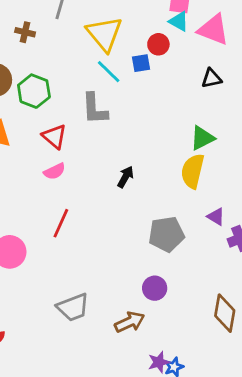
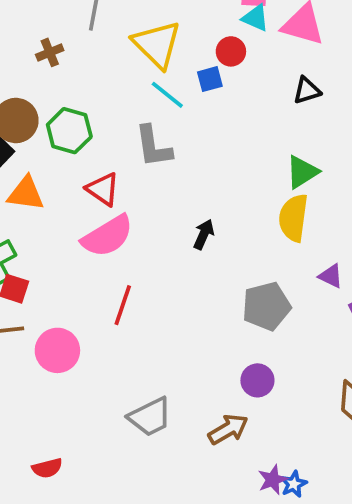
brown cross: (25, 32) -> (50, 52), turned -30
pink semicircle: (55, 171) -> (107, 236), size x1.8

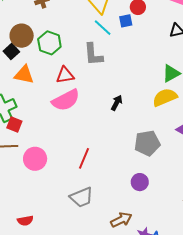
red triangle: (103, 189) -> (65, 75), turned -48
yellow semicircle: (293, 218) -> (165, 97), turned 55
red line: (123, 305) -> (84, 158), moved
brown arrow: (228, 429) -> (121, 220), moved

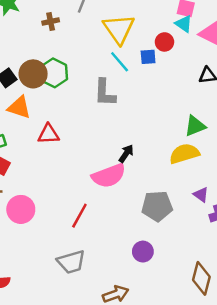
brown circle: (22, 36) -> (33, 74), moved
red triangle: (65, 75) -> (49, 134), moved
pink semicircle: (66, 100) -> (109, 176), moved

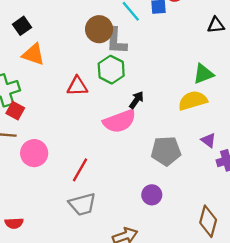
green hexagon: (54, 73) -> (111, 70), moved
brown circle: (33, 74) -> (99, 29), moved
red triangle: (49, 134) -> (77, 86), moved
red line: (79, 216) -> (80, 170), moved

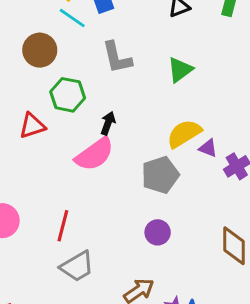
gray L-shape: (116, 41) -> (117, 58), moved
yellow semicircle: (193, 101) -> (184, 134), moved

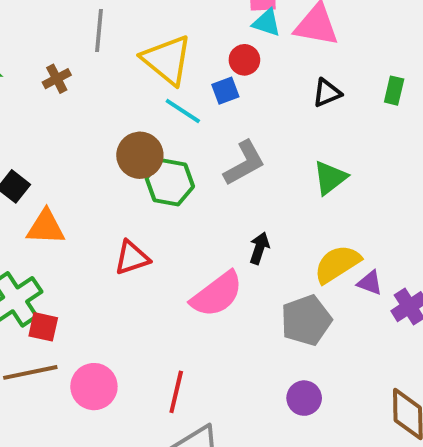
gray L-shape: (117, 58) -> (244, 163), turned -105
green hexagon: (68, 95) -> (170, 182), moved
black arrow: (108, 123) -> (259, 248), moved

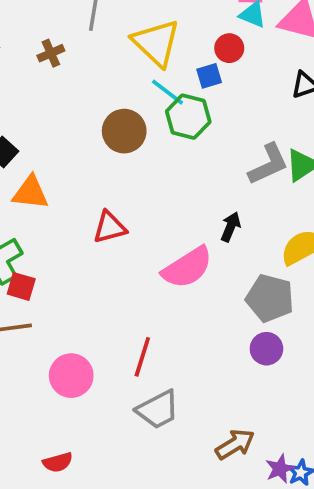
gray L-shape: (244, 163) -> (268, 164), moved
green hexagon: (170, 182) -> (188, 117), moved
gray pentagon: (306, 320) -> (270, 298), turned 30
pink circle: (94, 387) -> (71, 376), moved
purple circle: (304, 398) -> (266, 349), moved

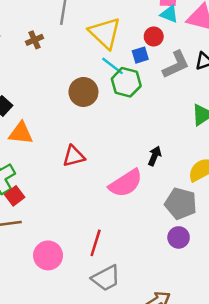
gray L-shape: (268, 164) -> (176, 65), moved
red square: (21, 286) -> (15, 196), turned 36

